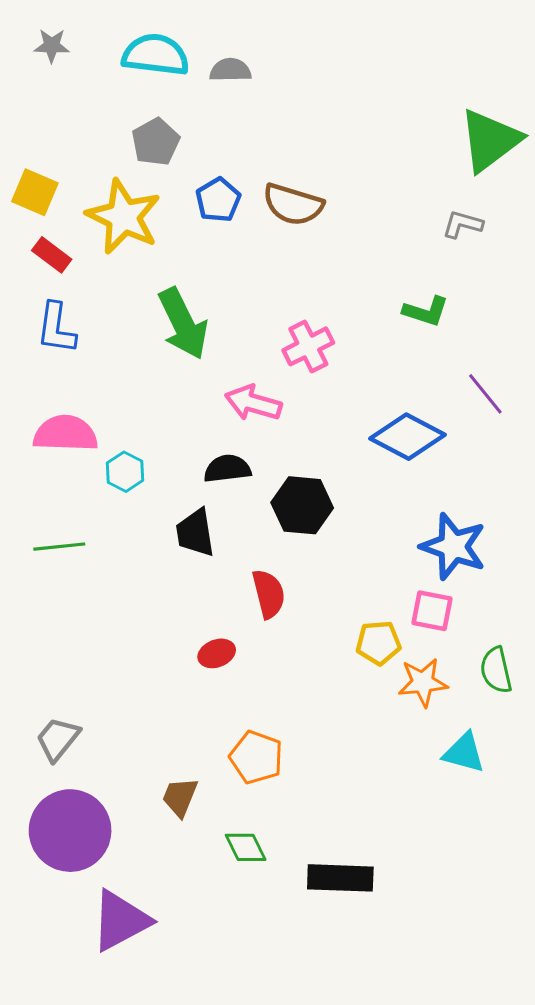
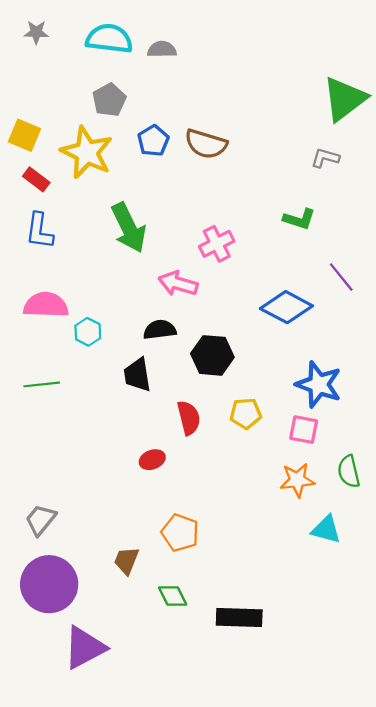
yellow pentagon: (379, 643) -> (246, 413), moved

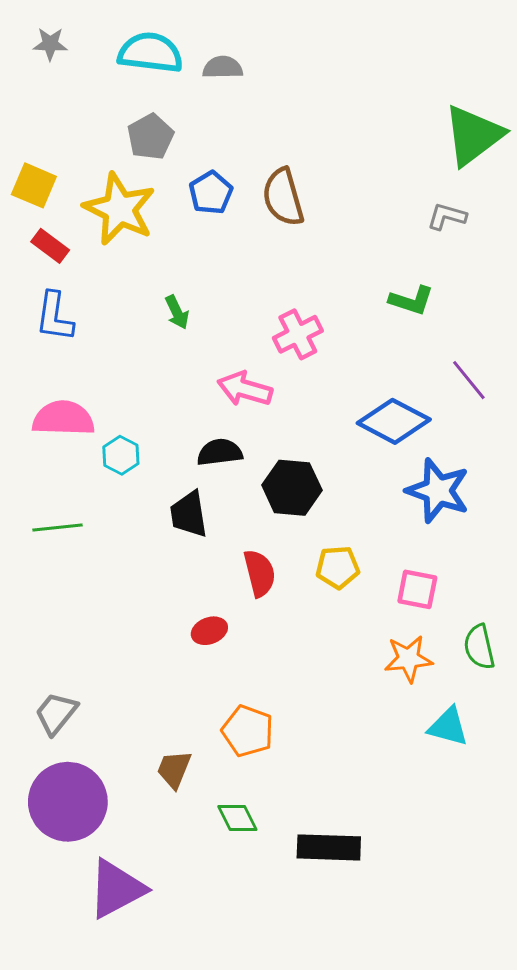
brown semicircle: (206, 144) -> (283, 197), turned 57
green arrow: (129, 228) -> (177, 312), size x0.5
blue star: (319, 384) -> (438, 491), moved

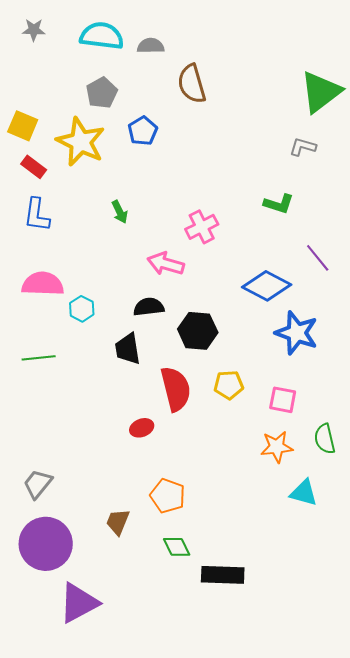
brown semicircle: (283, 197) -> (192, 84), moved
red semicircle: (260, 573) -> (176, 389), size x1.4
green diamond: (237, 818) -> (177, 547), moved

